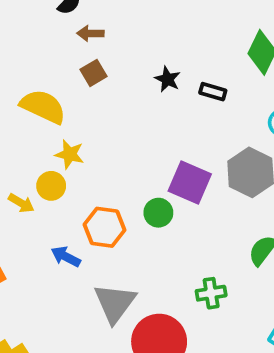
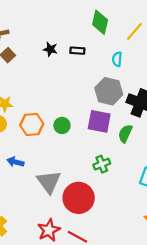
purple square: (190, 183) -> (99, 121), moved
orange hexagon: (104, 227) -> (32, 125), moved

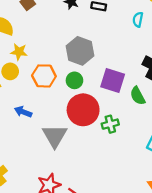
gray hexagon: (109, 91) -> (80, 51), moved
green semicircle: (125, 134) -> (138, 96), turned -60
red circle: (79, 198) -> (83, 110), moved

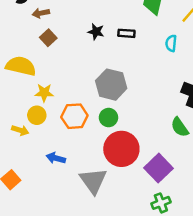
purple square: (113, 80) -> (159, 168), moved, turned 35
green cross: (110, 124) -> (161, 203), moved

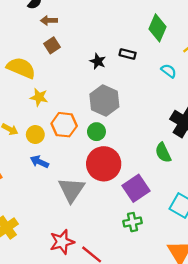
black star: (96, 32) -> (98, 61), moved
cyan semicircle: (171, 43) -> (169, 71), turned 112
yellow circle: (37, 115) -> (35, 135), moved

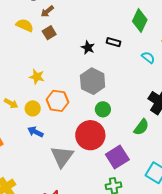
brown arrow: (49, 21) -> (47, 11), turned -40
yellow semicircle: (21, 68) -> (25, 25), moved, size x0.7
green circle: (96, 132) -> (103, 109), moved
green semicircle: (163, 153) -> (141, 127), turned -120

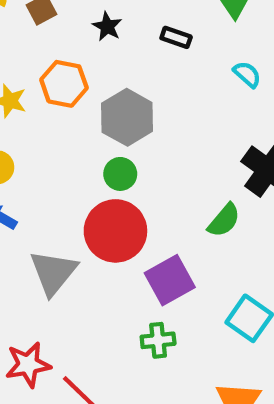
black star: (88, 48) -> (107, 27), moved
orange hexagon: (58, 101) -> (64, 84), moved
green circle: (103, 109) -> (120, 174), moved

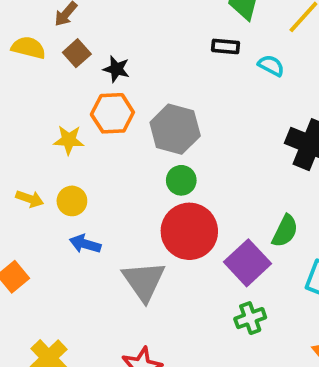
black star: (107, 27) -> (116, 69), moved
black rectangle: (176, 37) -> (226, 46), moved
green semicircle: (224, 220) -> (285, 231), moved

